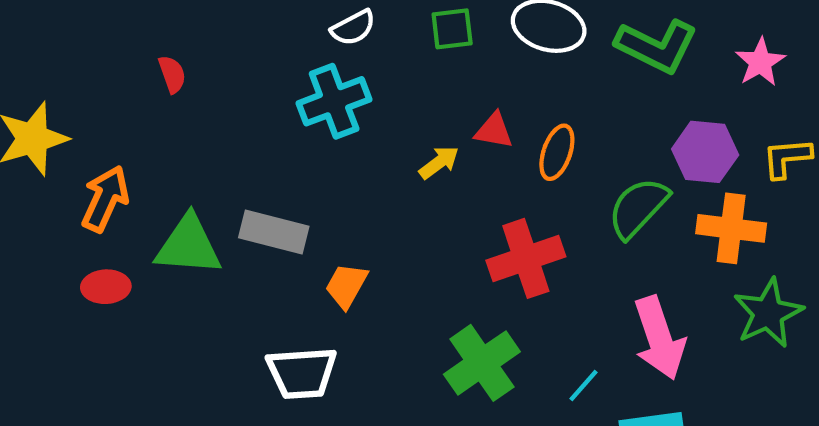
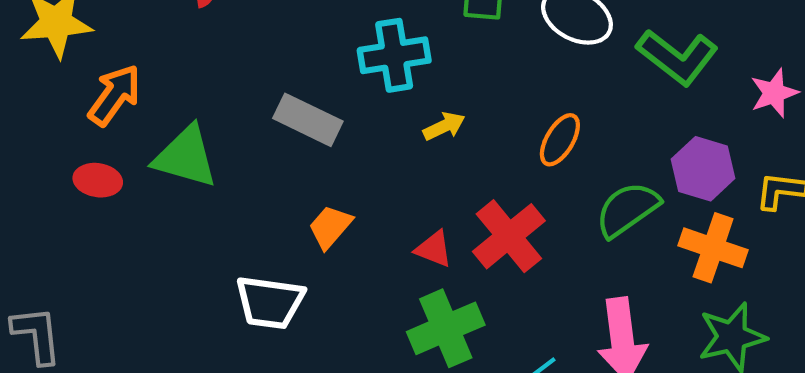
cyan cross: (334, 101) -> (394, 55), moved
red triangle: (494, 131) -> (434, 249), moved
gray rectangle: (274, 232) -> (308, 120), moved
red cross: (526, 258) -> (509, 236), turned -32

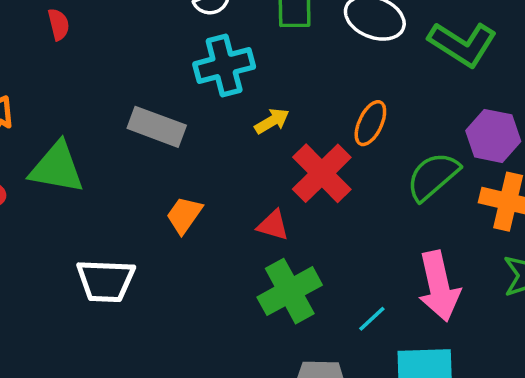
red cross: (509, 236) -> (322, 173), moved
white trapezoid: (270, 302) -> (106, 281), moved

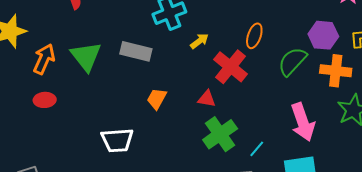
green triangle: (57, 168) -> (86, 56), moved, turned 48
cyan line: (372, 319) -> (257, 149), moved

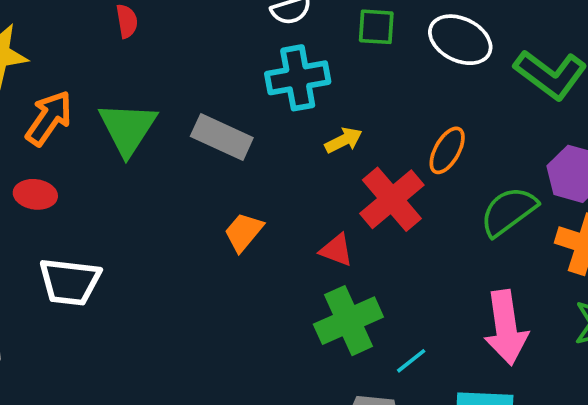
white trapezoid: (117, 140) -> (70, 282), moved

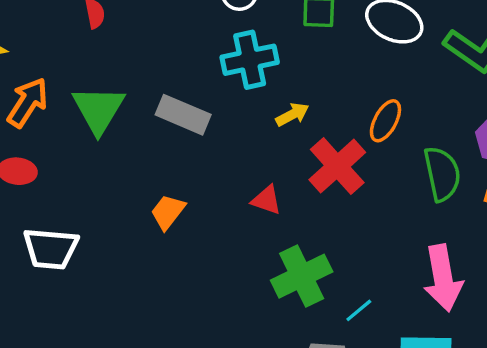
green semicircle: (508, 211) -> (442, 174), turned 116
orange trapezoid: (244, 232) -> (168, 212), moved
red triangle: (336, 250) -> (267, 200), moved

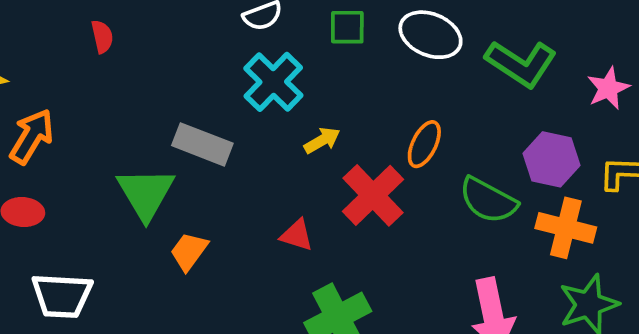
cyan cross: (250, 60) -> (273, 82), turned -32
green triangle: (98, 109) -> (146, 193), moved
green semicircle: (442, 174) -> (488, 200), turned 132

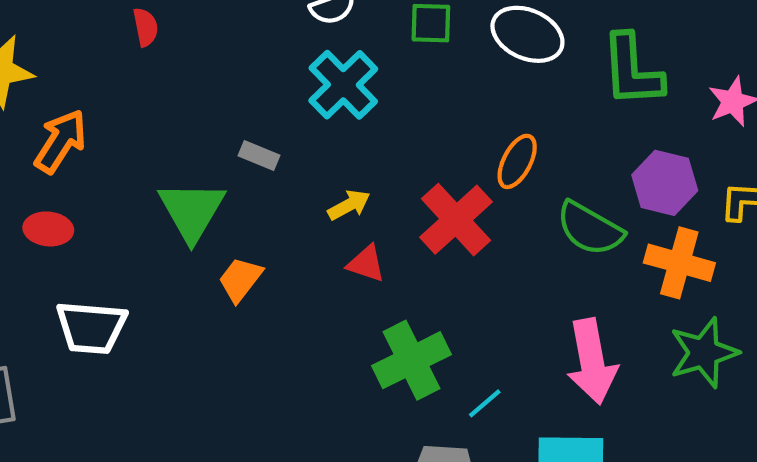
green L-shape: (521, 63) -> (632, 70), turned 52
yellow arrow: (322, 140) -> (349, 205), moved
gray rectangle: (202, 144) -> (259, 155), size x0.6

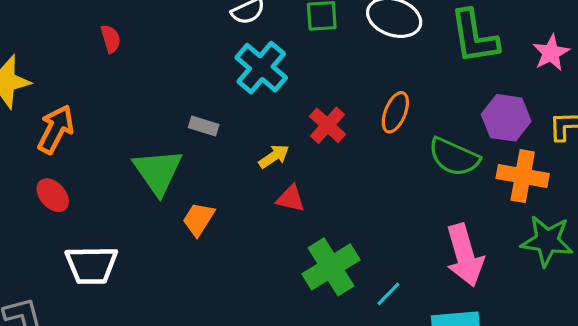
red cross: (456, 220) -> (328, 125), moved, size x0.7
red ellipse: (48, 229) -> (53, 195), turned 48
green star: (704, 353) -> (547, 241), turned 30

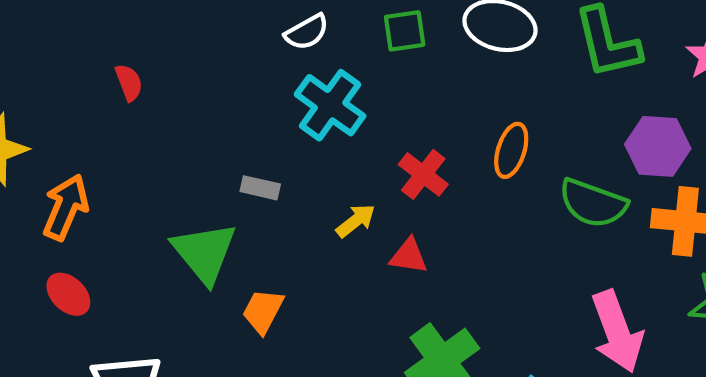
red triangle: (291, 199) -> (409, 256), moved

